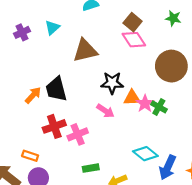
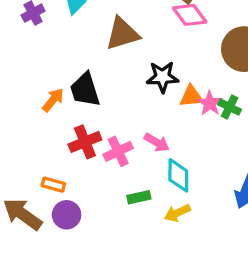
pink arrow: (105, 111) -> (157, 142), moved
cyan diamond: (145, 154) -> (178, 175), moved, turned 55

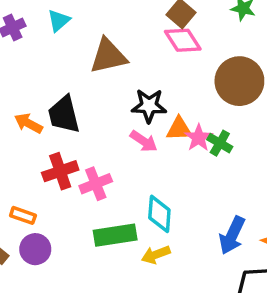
orange arrow: (53, 100) -> (28, 123), turned -105
pink arrow: (157, 142) -> (144, 141), moved
green rectangle: (139, 197) -> (115, 235), size x1.6

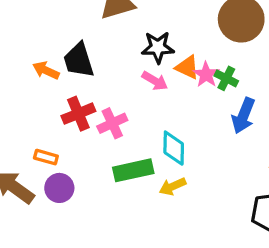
orange triangle: (179, 129) -> (187, 67), turned 30
blue arrow: (232, 235) -> (243, 116), moved

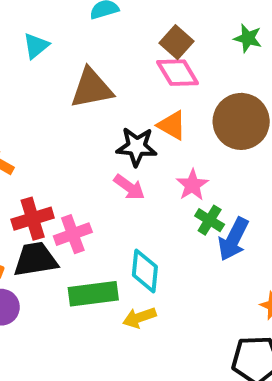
black trapezoid: (79, 60) -> (35, 259), moved, turned 93
orange triangle: (187, 67) -> (172, 125), moved
green cross: (226, 78) -> (210, 220), moved

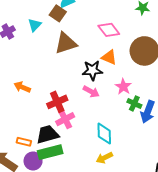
brown square: (176, 42) -> (58, 13), moved
red cross: (33, 219) -> (57, 102), moved
green rectangle: (93, 294) -> (50, 152), moved

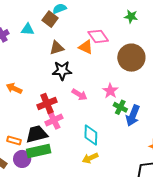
cyan triangle: (35, 25) -> (28, 29), turned 48
brown triangle: (66, 43) -> (57, 48), size x0.7
orange triangle: (109, 57) -> (86, 47), moved
black star: (92, 70) -> (62, 71), moved

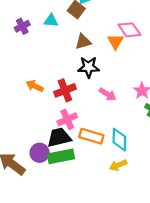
orange triangle: (86, 47) -> (115, 41), turned 35
red cross: (47, 103) -> (65, 90), moved
pink cross: (54, 120) -> (67, 119), moved
orange rectangle: (14, 140) -> (91, 136), moved, size x1.5
purple circle: (22, 159) -> (40, 153), moved

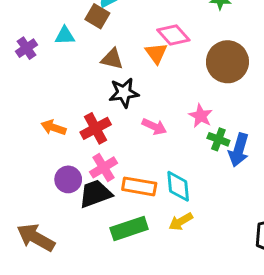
brown triangle: (83, 42) -> (112, 59), turned 36
purple circle: (40, 153) -> (68, 179), moved
green rectangle: (61, 156) -> (129, 229), moved

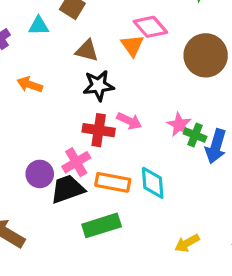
pink star: (201, 116) -> (179, 125), moved
orange arrow: (53, 128) -> (30, 85), moved
red cross: (96, 128) -> (99, 130), moved, turned 36
yellow arrow: (181, 222) -> (187, 243), moved

